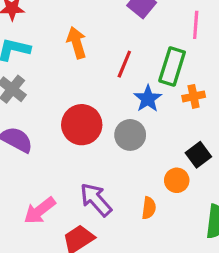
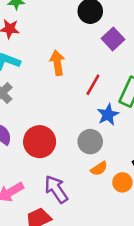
red circle: (82, 125) -> (40, 142), moved
orange semicircle: (149, 208) -> (99, 169), moved, turned 42

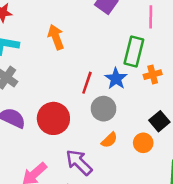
red line: (93, 85) -> (87, 83), moved
orange semicircle: (99, 169) -> (109, 140), moved

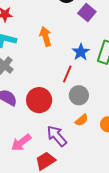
blue star: (116, 79) -> (81, 52), moved

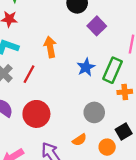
red line: (67, 74) -> (29, 74), moved
gray circle: (79, 95) -> (94, 112), moved

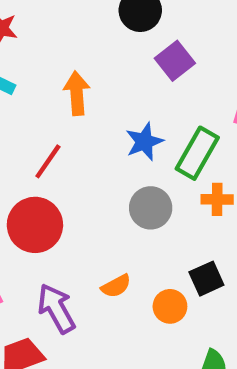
red line: (29, 74) -> (48, 161), moved
gray circle: (94, 112) -> (151, 208), moved

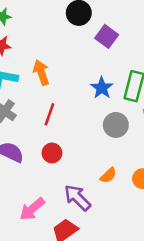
orange arrow: (77, 93) -> (41, 73), moved
red circle: (35, 225) -> (52, 153), size x0.6

